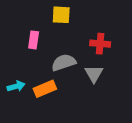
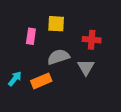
yellow square: (61, 15) -> (56, 24), moved
cyan arrow: (16, 86) -> (15, 79), turned -35

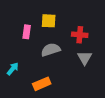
gray triangle: (86, 67) -> (85, 58), moved
orange rectangle: (41, 81) -> (42, 84), moved

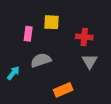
gray semicircle: (51, 50) -> (41, 60), moved
orange rectangle: (42, 84) -> (63, 90), moved

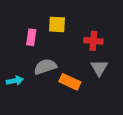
cyan arrow: (13, 73) -> (15, 81), turned 40
orange rectangle: (63, 90) -> (70, 82), moved, turned 48

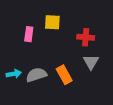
gray semicircle: (45, 67) -> (36, 75), moved
orange rectangle: (70, 82) -> (64, 75), turned 36

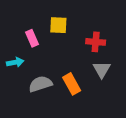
pink rectangle: (29, 34) -> (32, 38), turned -32
cyan arrow: (14, 74) -> (15, 62), moved

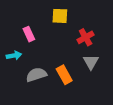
yellow square: (58, 25) -> (60, 16), moved
red cross: (96, 42) -> (86, 37), turned -35

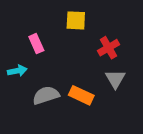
orange rectangle: (64, 75) -> (81, 95), turned -36

